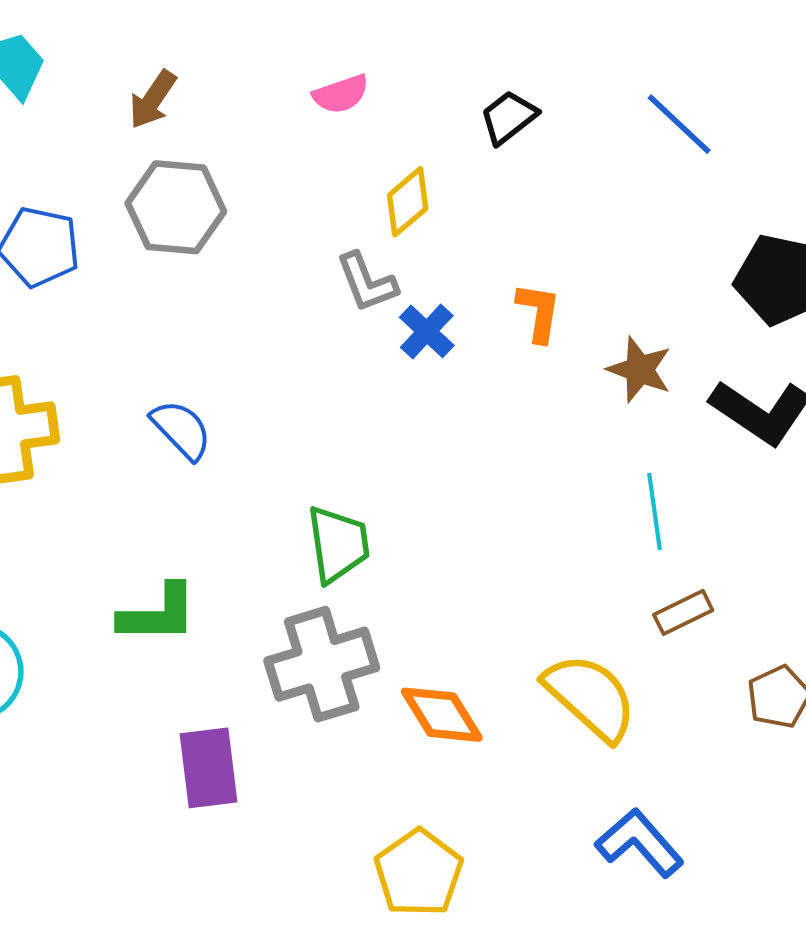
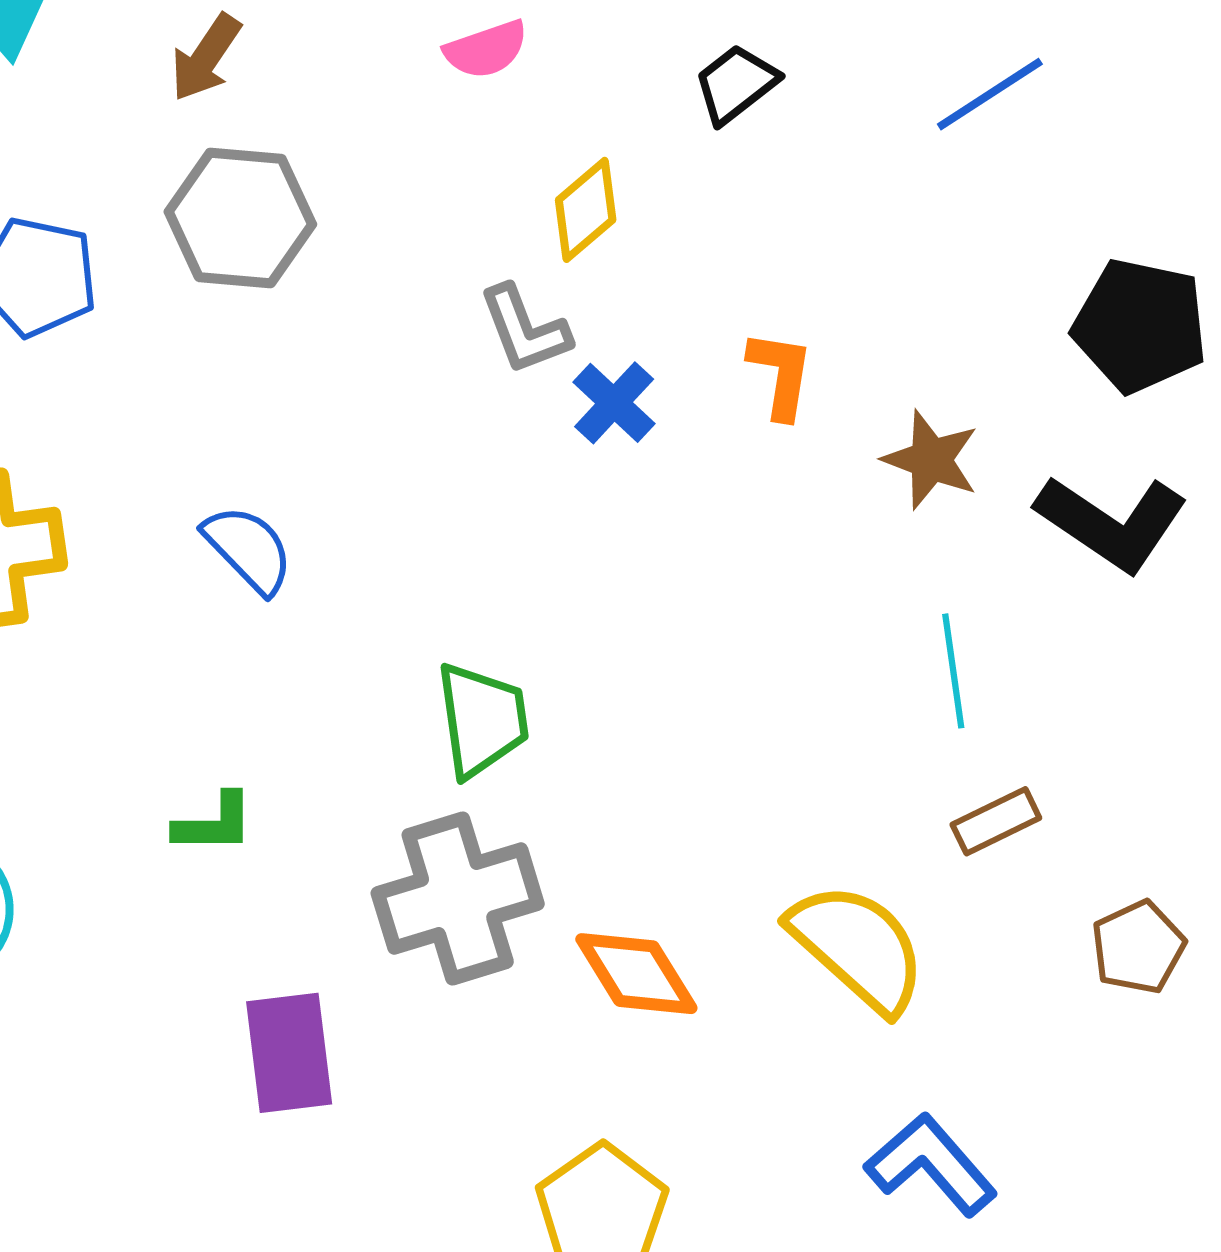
blue line: (679, 124) -> (990, 94), turned -76
green L-shape: (158, 614) -> (214, 823), size x0.7

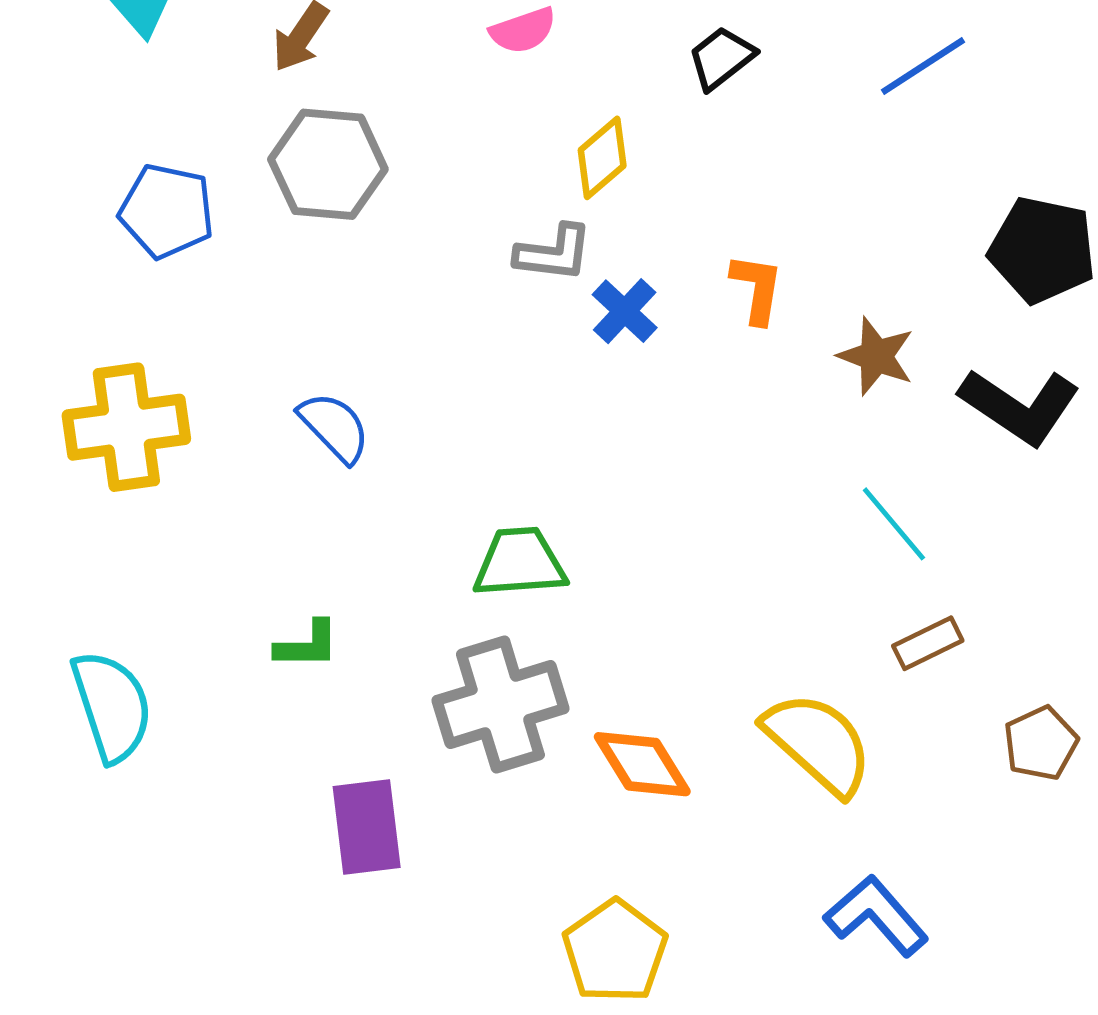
gray L-shape: (525, 330) -> (554, 253), turned -62
cyan line: (953, 671) -> (894, 524), turned -32
green trapezoid: (482, 720) -> (520, 563), turned -86

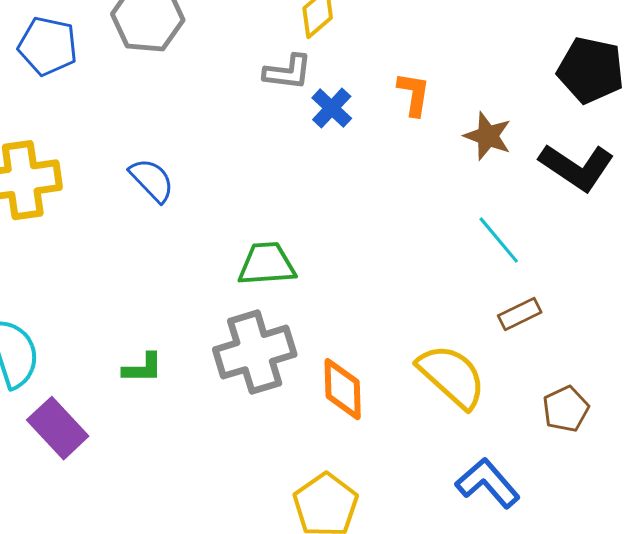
green L-shape: (307, 645) -> (143, 368), moved
brown pentagon: (1041, 743) -> (566, 409), moved
orange diamond: (642, 764) -> (343, 389), turned 30
purple rectangle: (367, 827) -> (58, 428), moved, turned -36

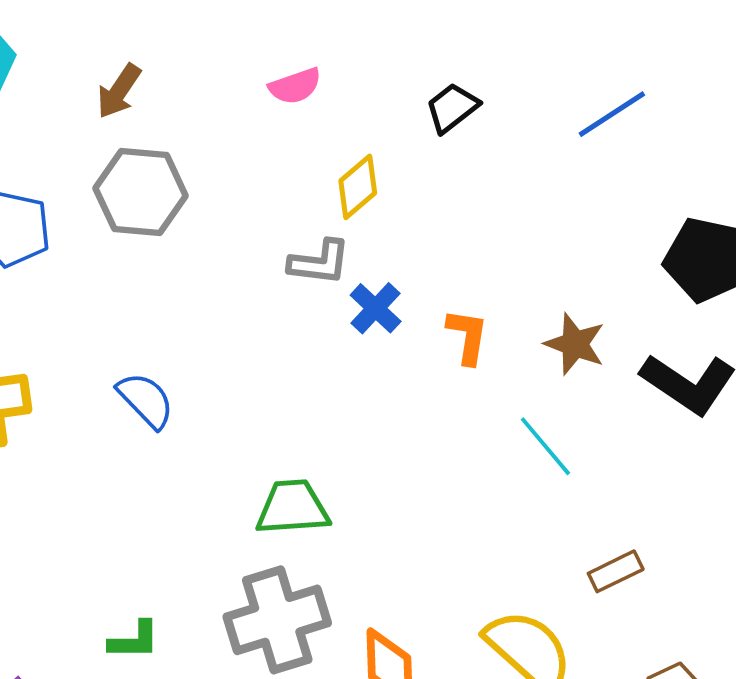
orange L-shape: (414, 94) -> (468, 336), moved
cyan line: (499, 240) -> (545, 446), moved

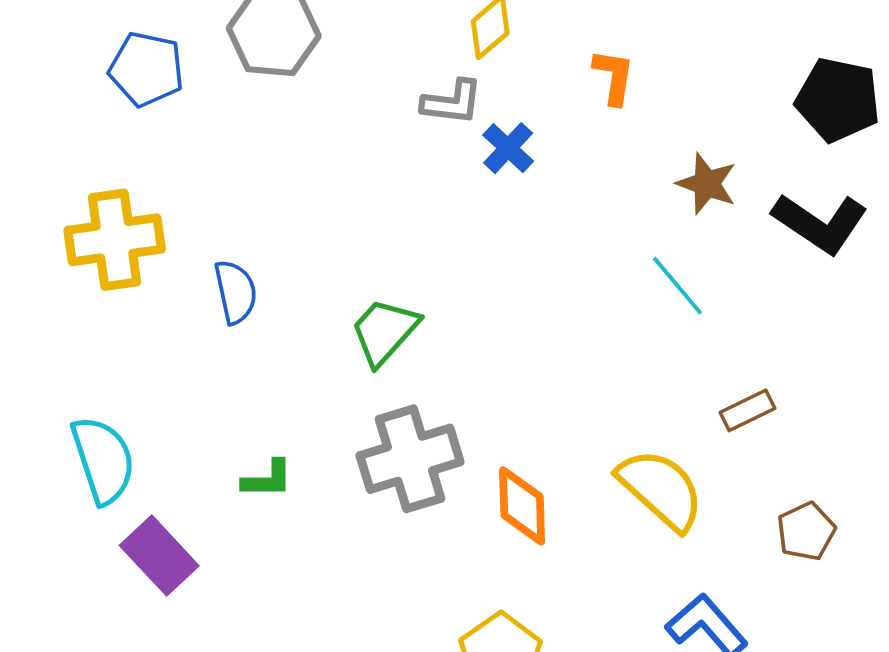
orange L-shape: (468, 336) -> (614, 77), moved
blue semicircle: (146, 400) -> (236, 292), moved, turned 32
green trapezoid: (293, 507) -> (385, 331), moved, turned -44

